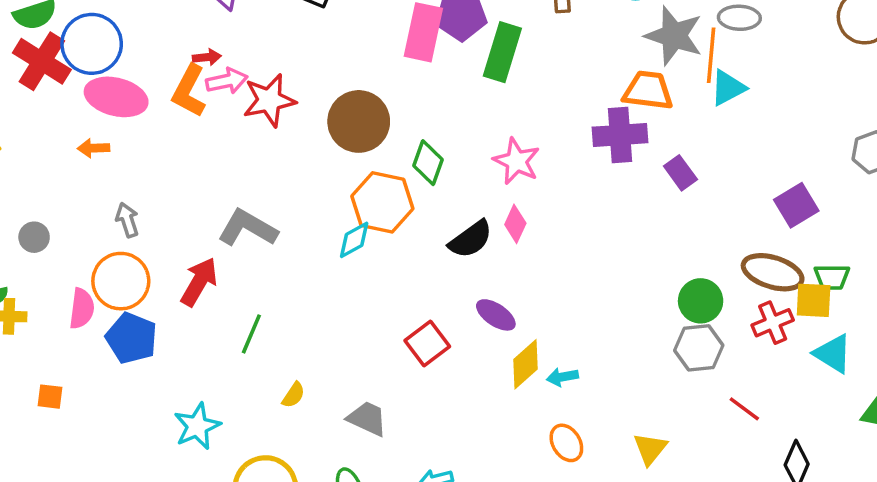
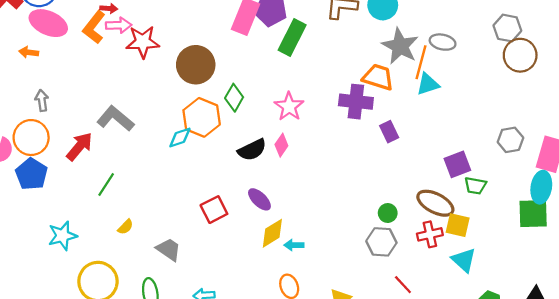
green trapezoid: (832, 277) -> (475, 186), moved
green circle: (701, 301) -> (388, 213), size x0.7

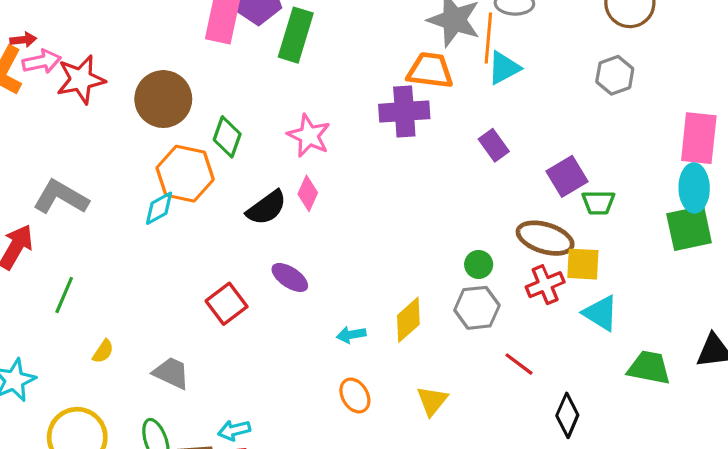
purple rectangle: (389, 132) -> (494, 145), moved
gray hexagon: (510, 140) -> (615, 75), moved
yellow diamond: (272, 233) -> (408, 320), moved

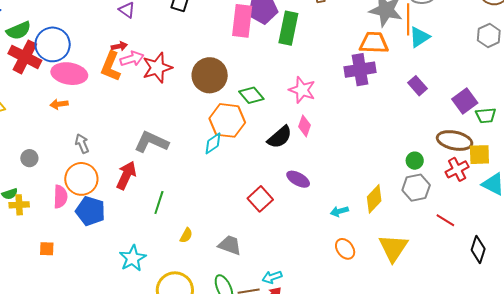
green diamond: (227, 137) -> (251, 95), turned -55
yellow triangle: (432, 401) -> (393, 248), size x1.5

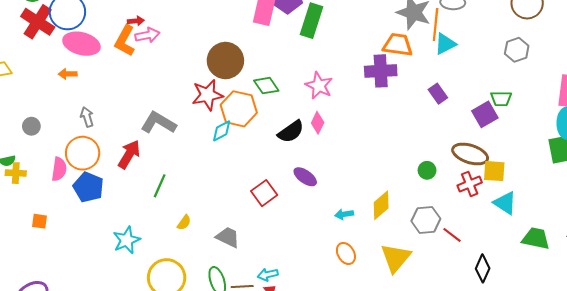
red star: (157, 68) -> (208, 95), moved
green trapezoid: (486, 115) -> (501, 99), moved
gray hexagon: (416, 188) -> (426, 220), moved

